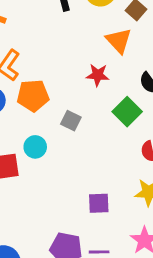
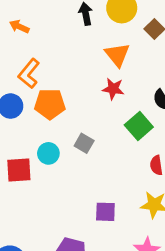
orange triangle: (119, 41) -> (117, 55), moved
gray square: (71, 121) -> (84, 143), moved

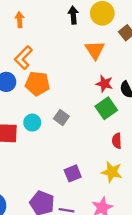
orange arrow: (19, 27) -> (20, 20), turned 56
red star: (113, 89) -> (104, 84), moved
purple square: (105, 212) -> (73, 173), turned -30

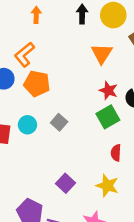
orange arrow: (20, 20) -> (36, 15), moved
purple square: (73, 173) -> (65, 183), turned -30

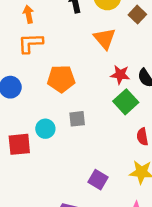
orange L-shape: (25, 55) -> (31, 43), moved, turned 50
orange pentagon: (37, 84) -> (61, 79), moved
gray square: (59, 122) -> (77, 119), turned -35

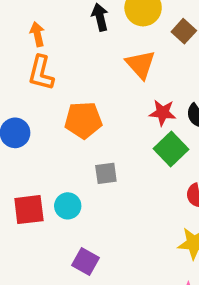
orange L-shape: (31, 43) -> (41, 73), turned -72
cyan circle: (45, 129) -> (68, 206), moved
purple square: (98, 180) -> (86, 262), moved

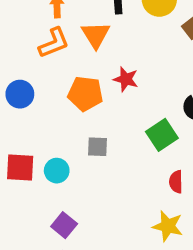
orange triangle: (141, 64) -> (96, 35), moved
orange L-shape: (41, 73) -> (54, 43), turned -136
red star: (163, 113) -> (126, 79), moved

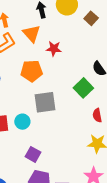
red star: (126, 79) -> (54, 49), moved
gray square: (98, 147) -> (45, 102), size x1.6

